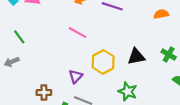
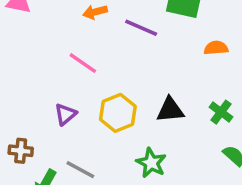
purple triangle: (76, 76) -> (65, 114), moved

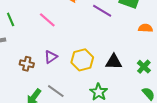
pink line: (83, 63) -> (47, 20), moved
brown cross: (21, 151) -> (27, 64), moved

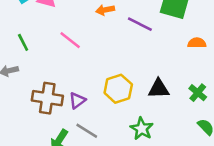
purple triangle: (51, 57) -> (77, 100), moved
brown cross: (27, 64) -> (47, 98), size x1.6

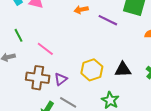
pink line: (70, 40) -> (45, 49), moved

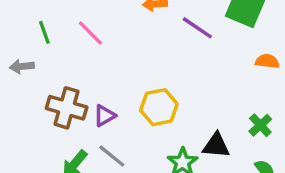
pink line: (45, 49) -> (90, 33), moved
black triangle: (123, 70) -> (216, 145), moved

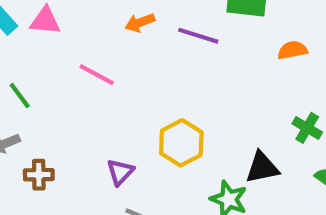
pink line: (90, 33) -> (97, 75), moved
brown cross: (67, 108) -> (39, 175), moved, size x0.6

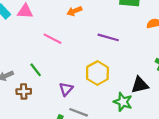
purple line: (198, 36) -> (108, 37), moved
green line: (20, 95) -> (36, 70), moved

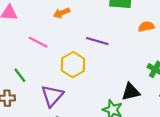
yellow hexagon: (97, 73) -> (73, 65), moved
purple triangle: (66, 89) -> (52, 96), size x1.5

